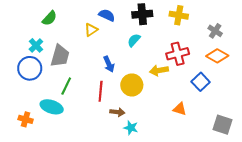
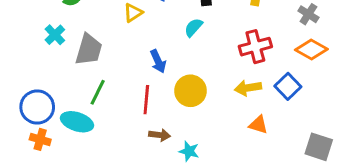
blue circle: (30, 68) -> (37, 107), moved
yellow arrow: (159, 70) -> (248, 88), moved
brown arrow: (117, 112) -> (160, 135), moved

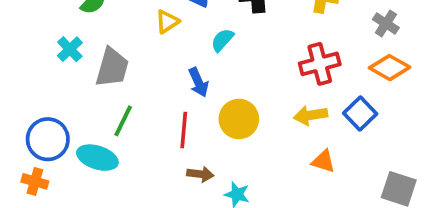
cyan semicircle: (193, 27) -> (222, 40), moved
orange cross: (40, 139) -> (35, 181), moved

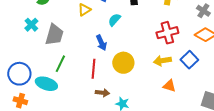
orange cross: (35, 181) -> (20, 101), moved

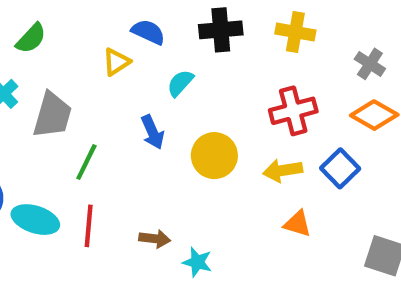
yellow circle: (123, 63) -> (214, 156), moved
green line: (60, 64) -> (86, 162), moved
red line: (93, 69) -> (89, 226), moved

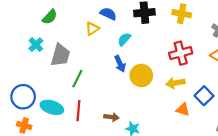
blue arrow: (153, 132) -> (120, 64), moved
blue square: (340, 168) -> (204, 96), moved

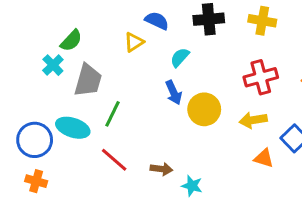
green semicircle: (50, 17) -> (71, 41), moved
cyan ellipse: (52, 107) -> (73, 128), moved
red line: (78, 111) -> (114, 160), turned -54

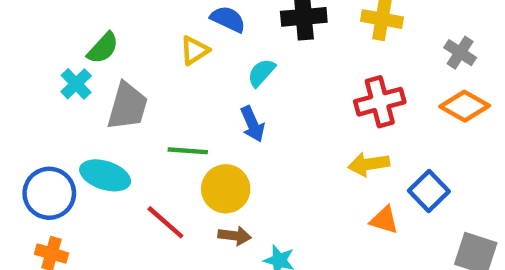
yellow circle: (204, 109) -> (226, 189), moved
green line: (113, 114) -> (188, 151), moved, turned 68

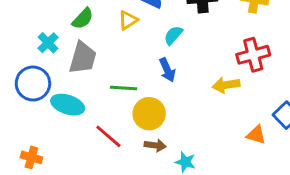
green semicircle: (103, 48) -> (83, 19), moved
yellow arrow: (369, 164) -> (226, 85), moved
blue circle: (49, 193) -> (33, 83), moved

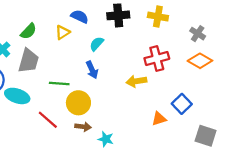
orange triangle: (256, 135) -> (159, 119), turned -35

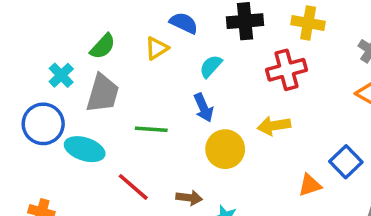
red cross: (157, 59) -> (286, 70), moved
yellow circle: (78, 103) -> (225, 149), moved

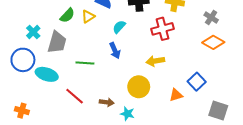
green semicircle: (103, 46) -> (67, 15), moved
yellow circle: (225, 149) -> (139, 87), moved

